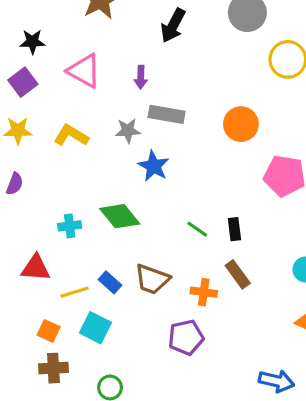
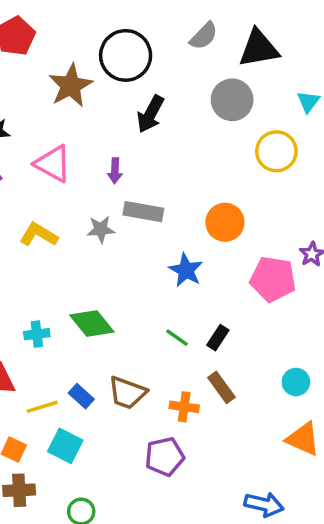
blue star: (154, 166) -> (186, 270), moved
black rectangle: (234, 229) -> (218, 338), turned 40

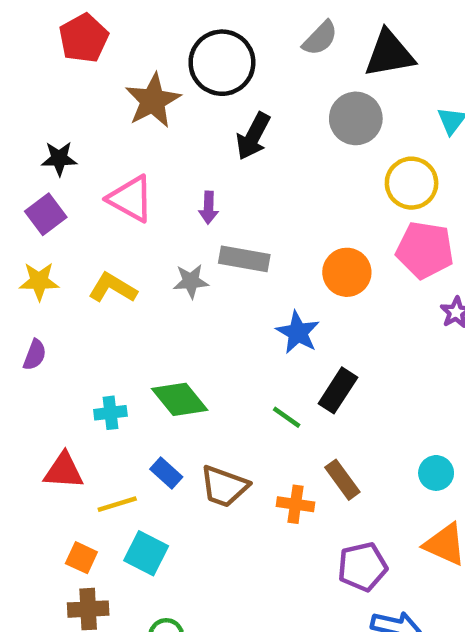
pink pentagon: (273, 279) -> (425, 250), moved
black rectangle: (218, 338) -> (338, 390), moved, size x1.4
blue rectangle: (81, 396) -> (166, 473), moved
purple pentagon: (165, 457) -> (362, 567), moved

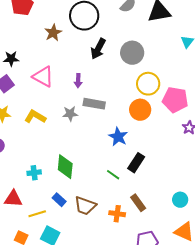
brown star: (153, 101) -> (53, 33), size x0.7
gray circle: (356, 118) -> (132, 53), moved
yellow circle: (412, 183) -> (148, 84), moved
green diamond: (180, 399) -> (65, 167), turned 45

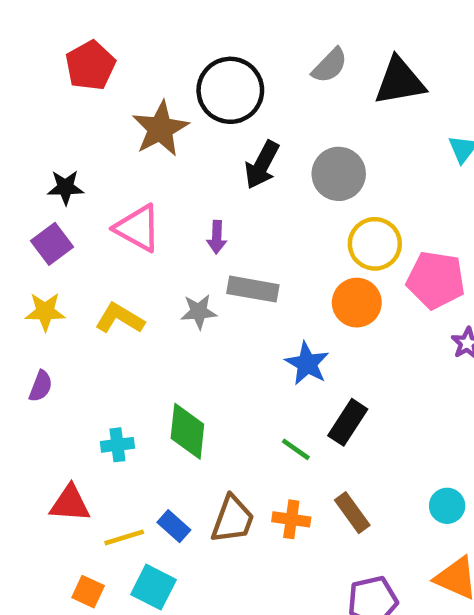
brown star: (53, 33) -> (160, 129), size x1.4
blue rectangle: (59, 200) -> (174, 526), moved
brown trapezoid: (85, 206) -> (233, 519), turned -90
orange cross: (117, 214) -> (291, 519), moved

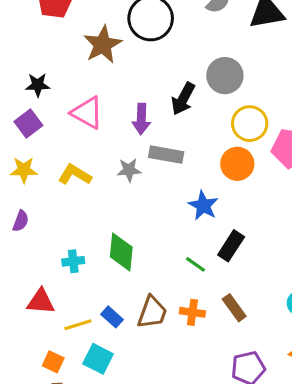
black arrow: (262, 165) -> (183, 99), moved
purple arrow: (217, 237) -> (141, 119), size x1.4

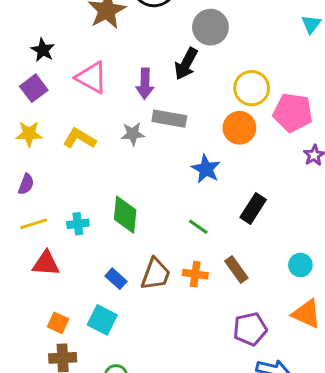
gray circle: (225, 76) -> (210, 27), moved
black star: (38, 85) -> (43, 50), turned 30
black rectangle: (231, 246) -> (253, 209), moved
yellow line: (78, 325) -> (34, 224), moved

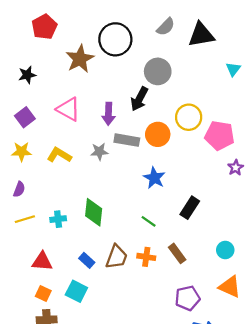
black star: (43, 50) -> (27, 75), moved, turned 30
orange circle: (239, 128) -> (158, 134), moved
red triangle: (46, 263) -> (42, 261), moved

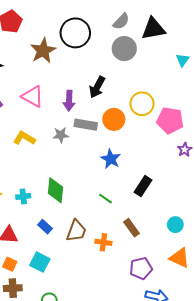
gray circle: (158, 71) -> (124, 49), moved
orange cross: (146, 257) -> (103, 242), moved
blue rectangle: (87, 260) -> (45, 227), moved

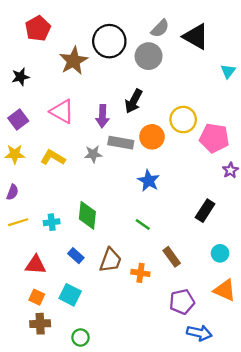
black triangle: (153, 29) -> (196, 37), turned 40
gray circle: (124, 49) -> (149, 56), moved
black rectangle: (143, 186) -> (205, 211), moved

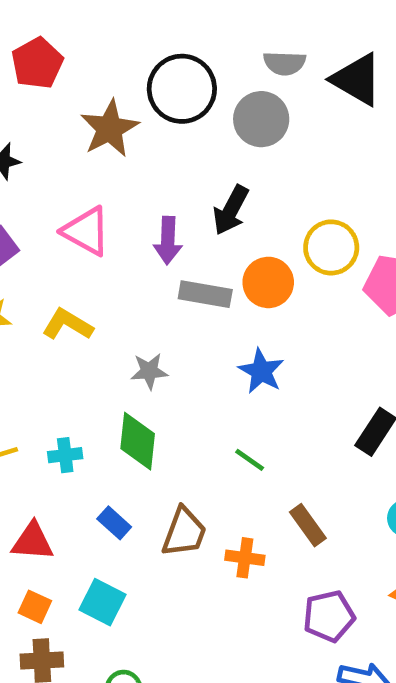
gray semicircle: (160, 28) -> (285, 63), turned 48
gray star: (93, 154) -> (149, 371), moved

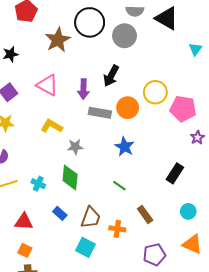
yellow L-shape: (68, 324) -> (52, 126), moved
cyan cross: (65, 455) -> (38, 184), turned 32
cyan square: (103, 602) -> (85, 247), moved

